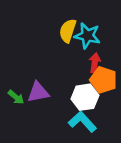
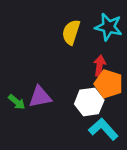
cyan star: (87, 36) -> (109, 27), moved
cyan L-shape: (82, 122) -> (103, 129), moved

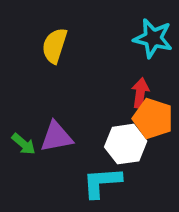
yellow semicircle: (71, 32) -> (55, 46), moved
cyan L-shape: (103, 129) -> (102, 182), moved, turned -52

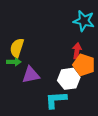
yellow semicircle: (55, 46) -> (17, 48), moved
green arrow: (24, 144) -> (14, 62), moved, turned -40

